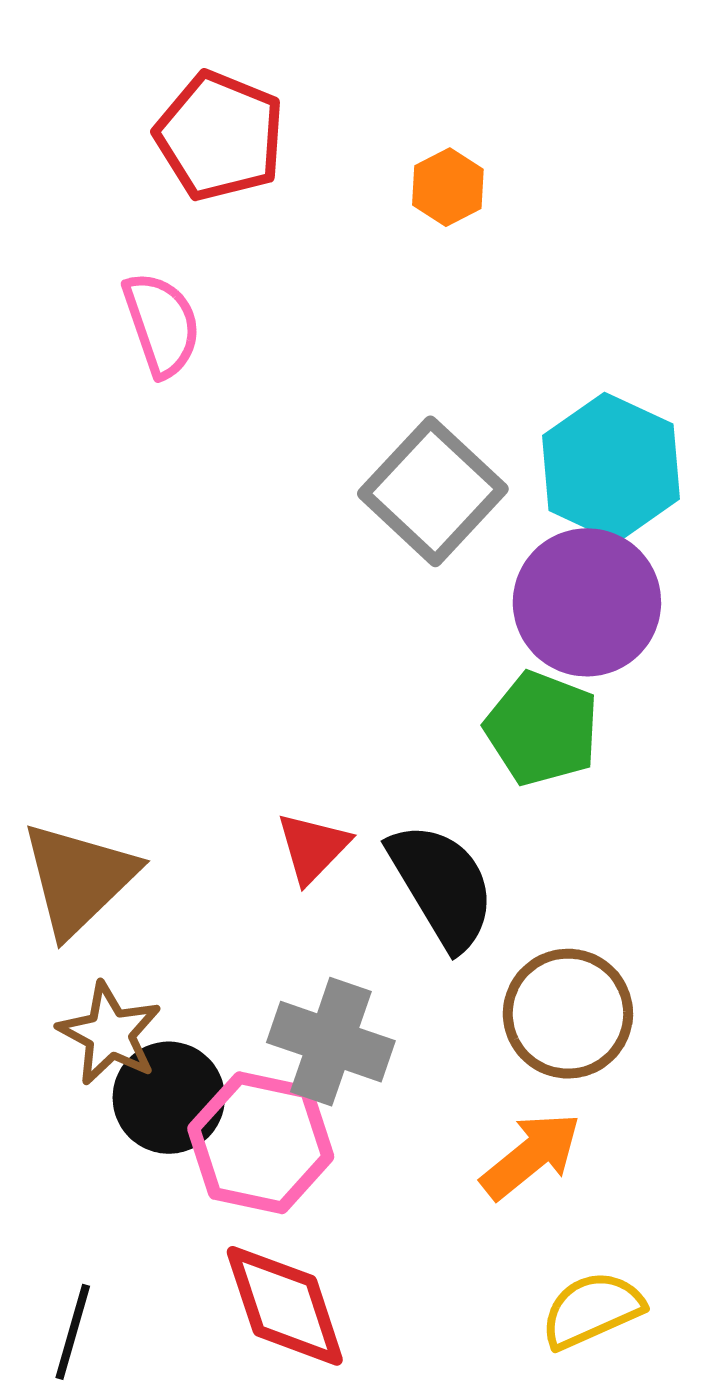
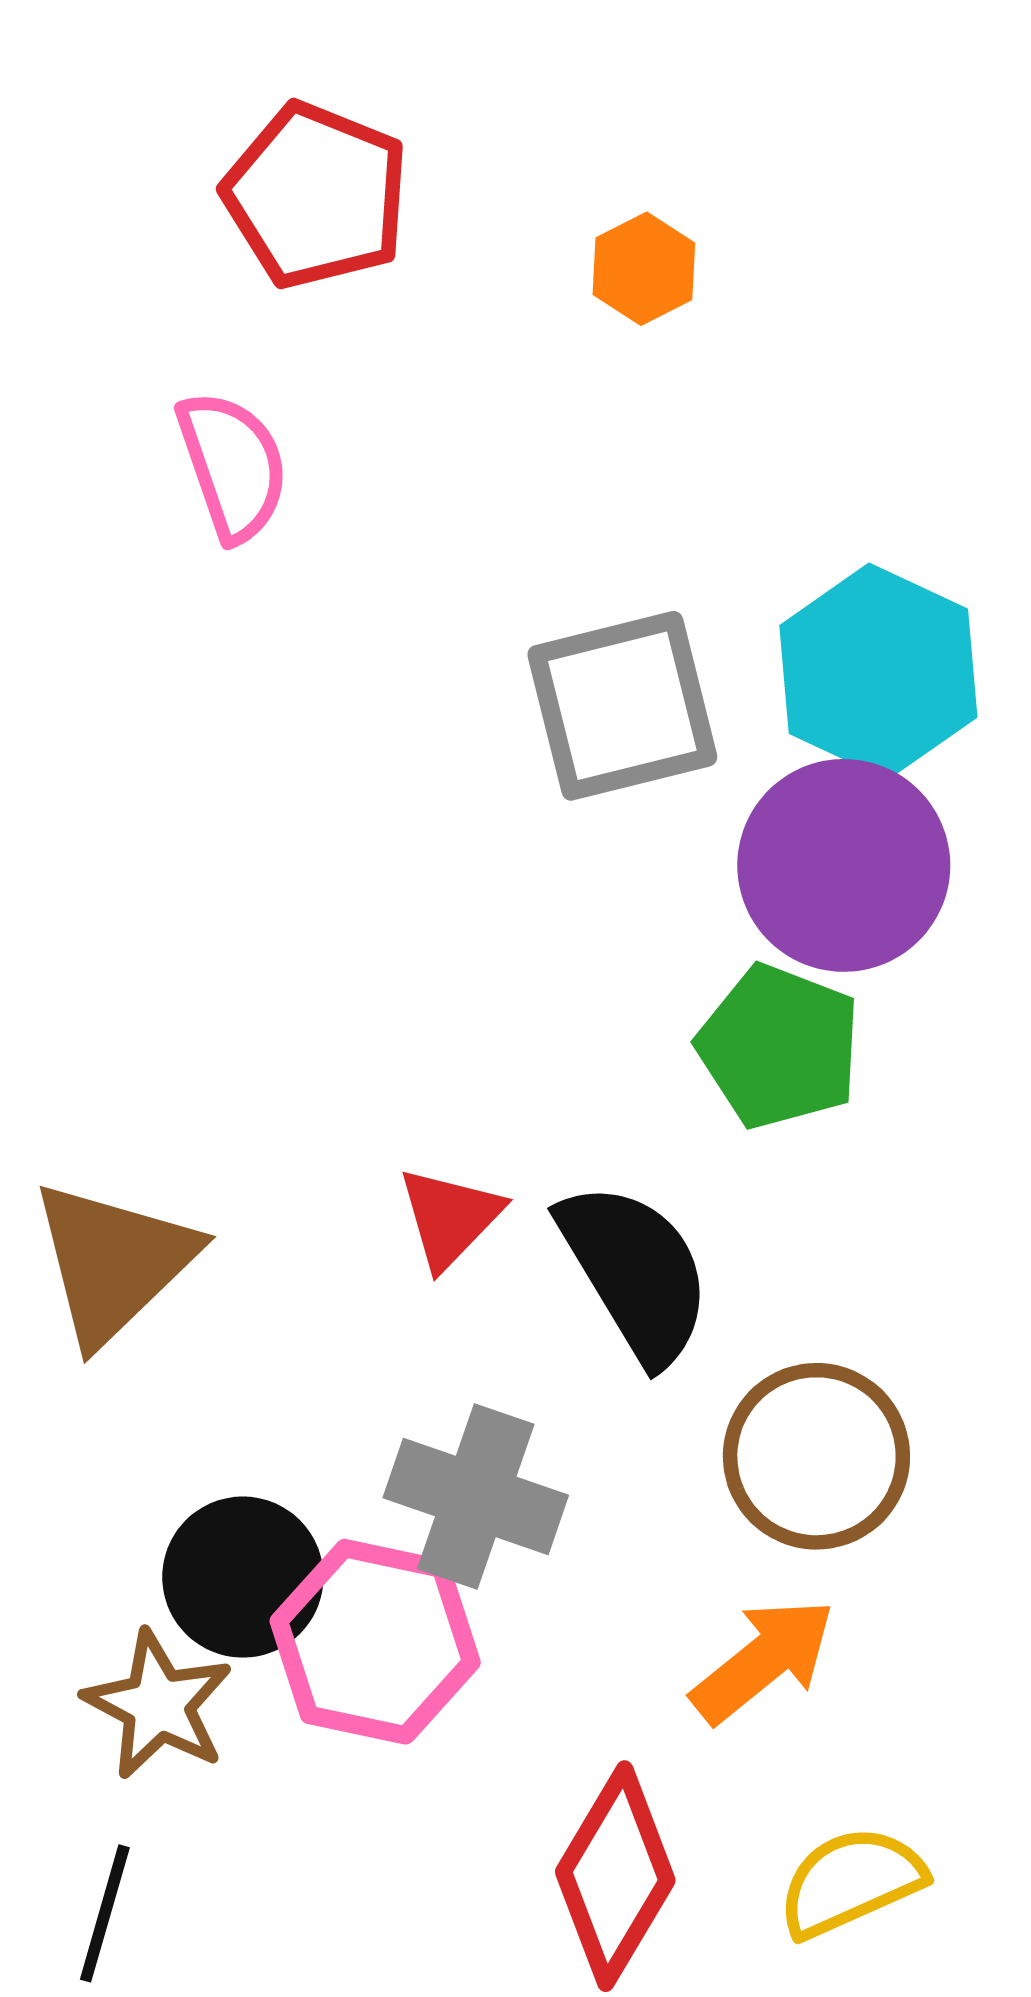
gray square: (433, 491) -> (622, 706), turned 33
brown star: (110, 1034) -> (158, 1705), moved
red diamond: (285, 1306) -> (615, 1876), moved, turned 49

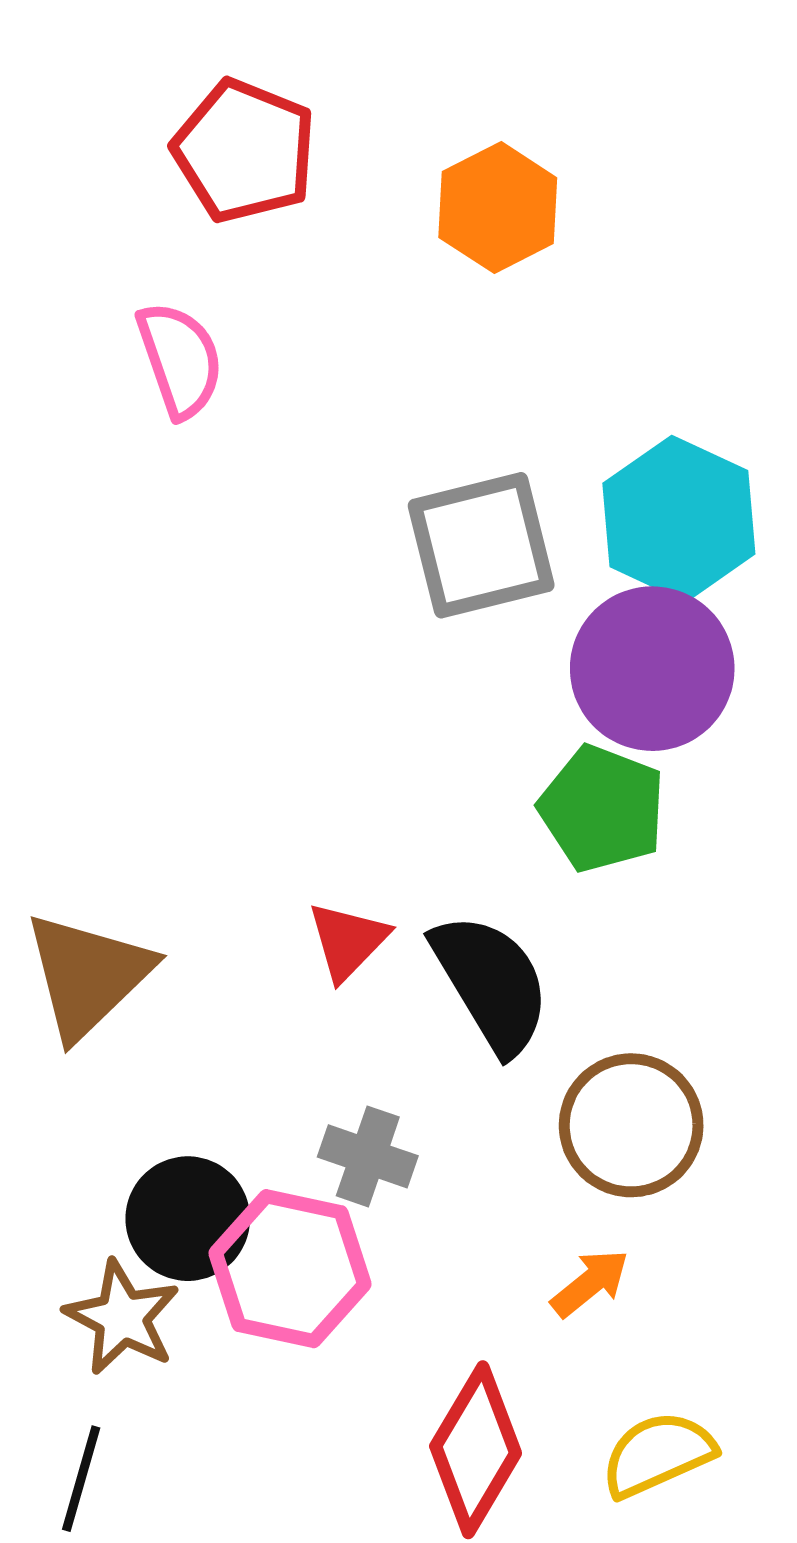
orange hexagon: (644, 269) -> (498, 208), size x1.5
gray cross: (476, 1497) -> (368, 1156), size x0.7
orange arrow: (763, 1660) -> (590, 1283), size x0.7

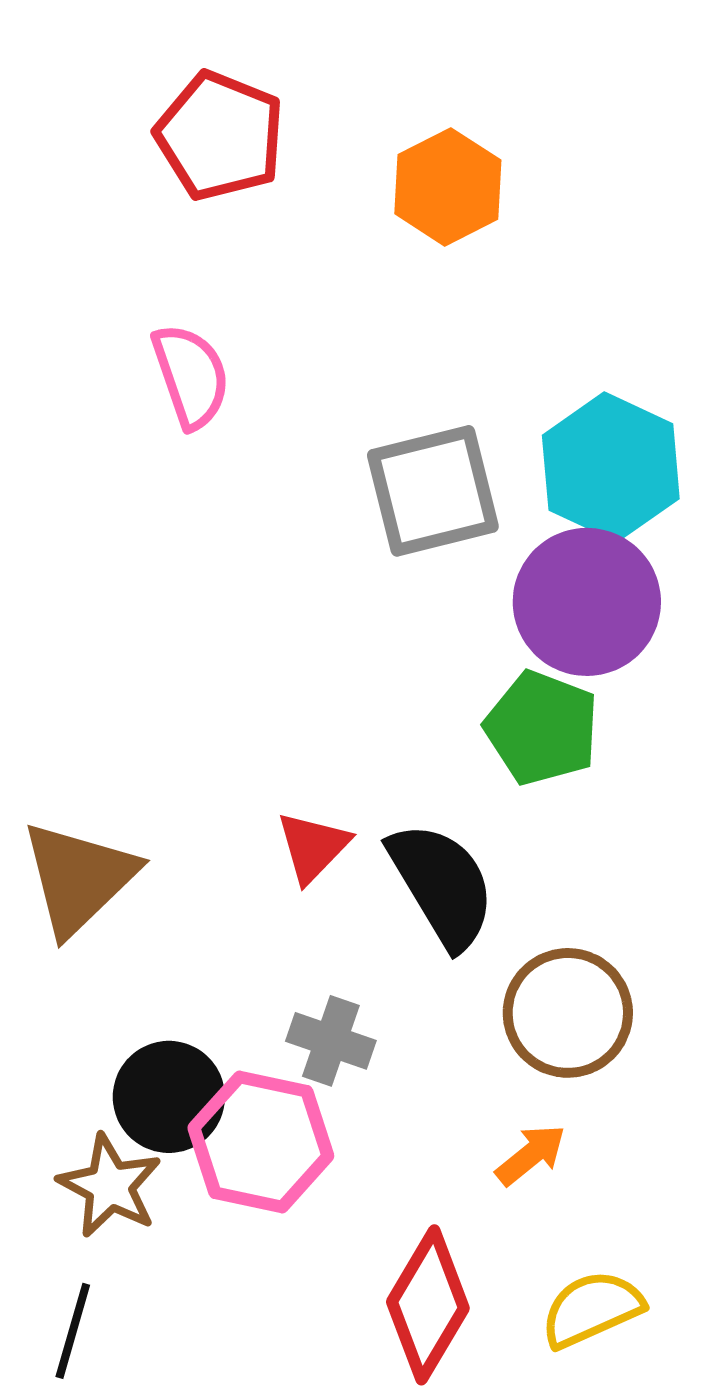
pink semicircle: (180, 360) -> (191, 376), moved

